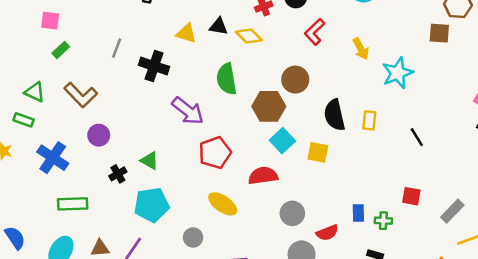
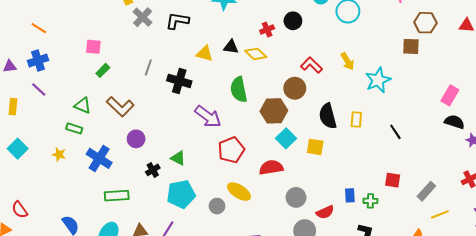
red L-shape: (315, 32) -> (311, 65), moved, turned 90
gray circle: (193, 237) -> (217, 206), moved

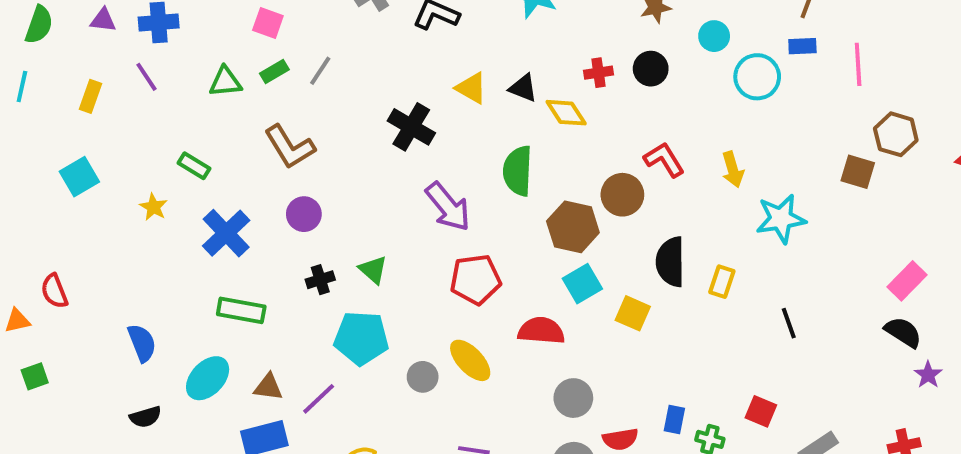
gray line: (148, 67) -> (320, 71), moved
green triangle: (83, 105) -> (225, 82), moved, turned -42

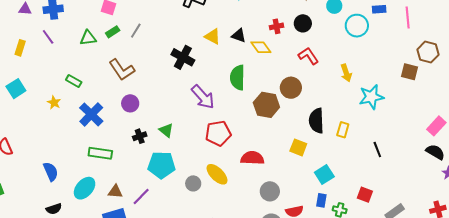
red L-shape: (664, 160) -> (308, 56), moved
cyan square: (582, 284) -> (324, 174), moved

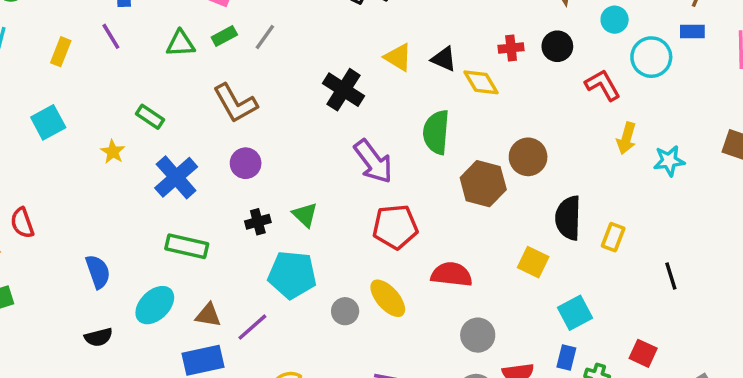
red L-shape: (308, 56) -> (603, 85), moved
yellow arrow: (346, 73) -> (626, 138), turned 30
cyan star: (371, 97) -> (669, 161), moved, size x0.7

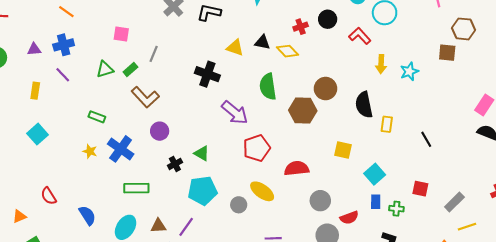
green rectangle: (224, 36) -> (130, 70), moved
yellow star: (113, 152) -> (90, 151), moved
black semicircle: (568, 218) -> (364, 105), moved
red semicircle: (22, 223) -> (49, 196), moved

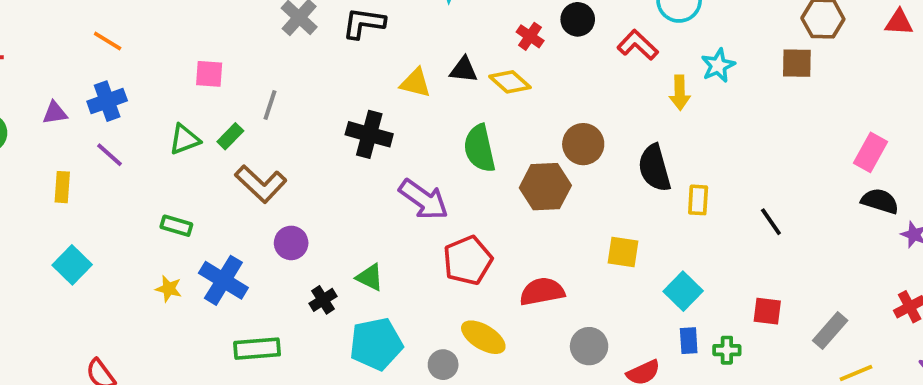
red cross: (301, 27) -> (530, 36), turned -32
cyan star: (409, 71) -> (718, 66), moved

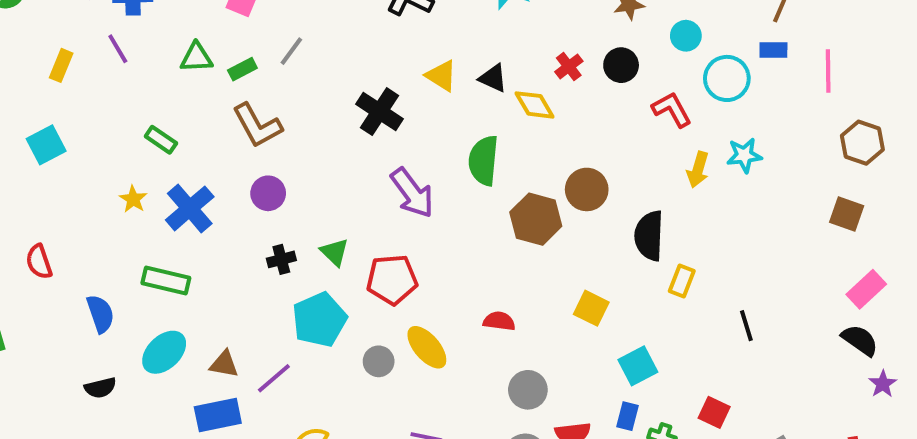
brown square: (797, 63) -> (847, 214), moved
red pentagon: (468, 260) -> (392, 280), moved
red semicircle: (542, 291) -> (499, 321), size x0.7
cyan pentagon: (376, 344) -> (319, 320), turned -30
green rectangle: (257, 349) -> (166, 281), moved

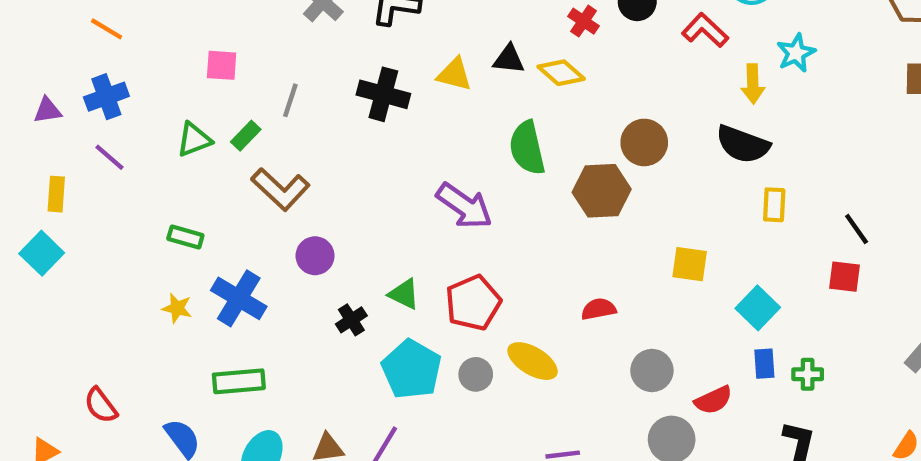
black cross: (379, 112) -> (383, 94), moved
cyan square: (46, 145) -> (42, 253), moved
black semicircle: (649, 236) -> (743, 144), moved, turned -54
gray circle: (379, 361) -> (476, 374), moved
red square: (714, 412) -> (845, 277), moved

